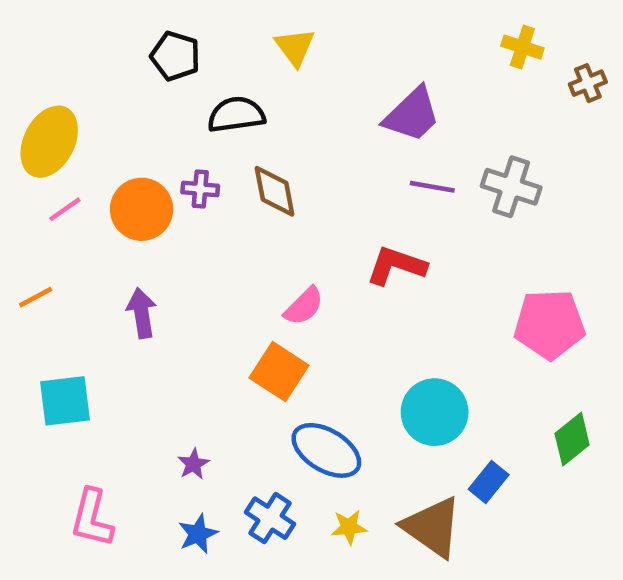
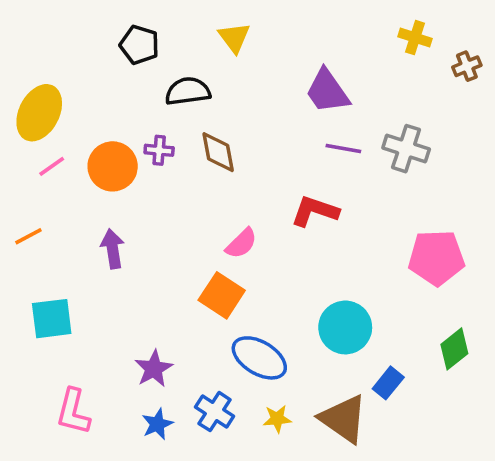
purple trapezoid: (412, 115) -> (327, 91), turned 99
purple star: (193, 464) -> (154, 369), size x1.5

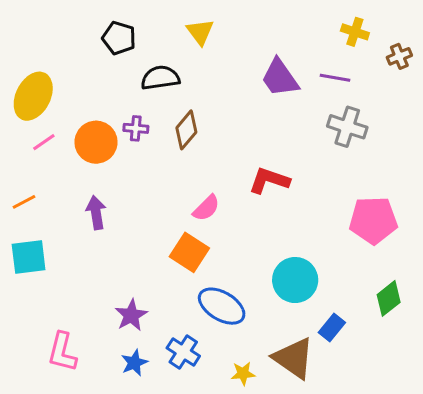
purple line: (343, 149) -> (335, 78), moved
brown diamond: (218, 152) -> (186, 130), turned 51
cyan square: (52, 319) -> (29, 257), moved
yellow star: (277, 419) -> (243, 373), moved

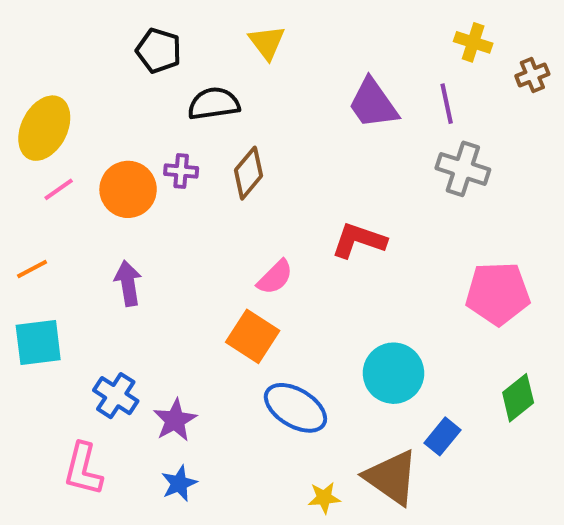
purple line: (335, 78) -> (447, 104), turned 68
blue cross: (183, 352) -> (116, 396), moved

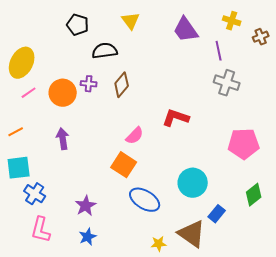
purple trapezoid: (373, 104) -> (186, 30), moved
blue cross: (116, 396) -> (35, 194), moved

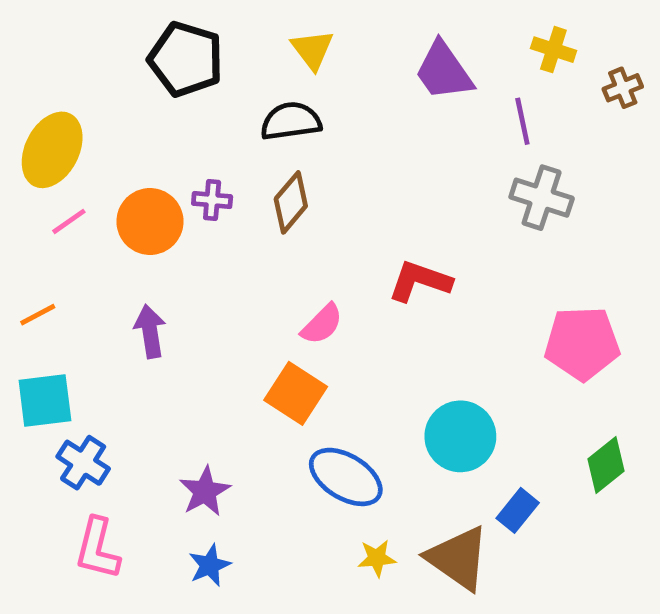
black pentagon: (78, 25) -> (186, 59), size x1.4
black semicircle: (105, 51) -> (291, 121), moved
yellow star: (159, 244) -> (377, 558), moved

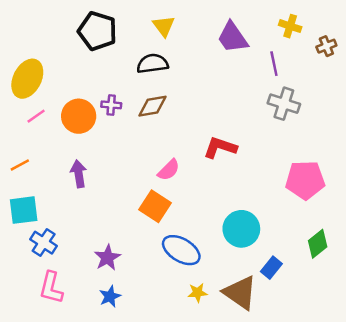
brown diamond: (291, 202) -> (152, 106), turned 40

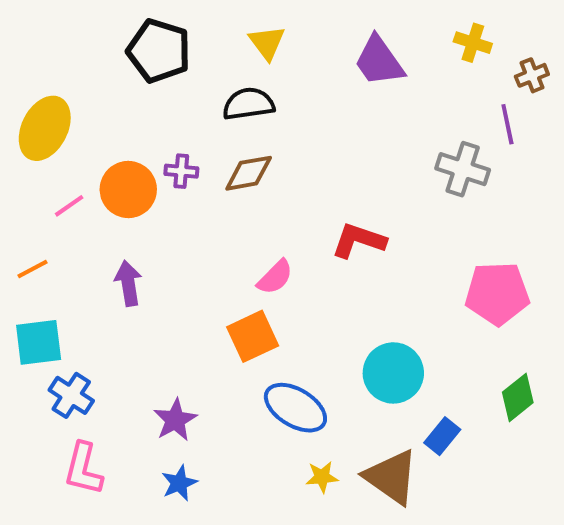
purple line: (274, 64) -> (507, 124), moved
pink line: (36, 116) -> (69, 206), moved
orange square: (155, 206) -> (253, 336), turned 32

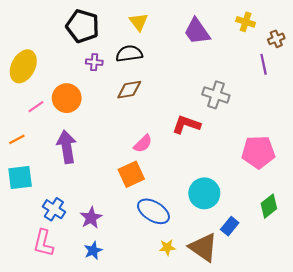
gray cross: (463, 169) -> (216, 95), moved
purple cross: (181, 171) -> (94, 62), moved
purple arrow: (128, 283) -> (67, 147), size x1.4
blue cross: (71, 395) -> (54, 209), moved

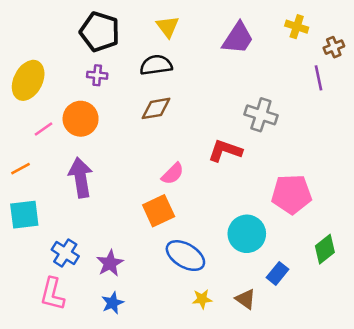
purple trapezoid: (197, 31) -> (238, 38), turned -112
purple cross: (94, 62) -> (97, 75), moved
pink pentagon: (258, 152) -> (292, 194), moved
brown triangle: (203, 247) -> (246, 299), size x0.6

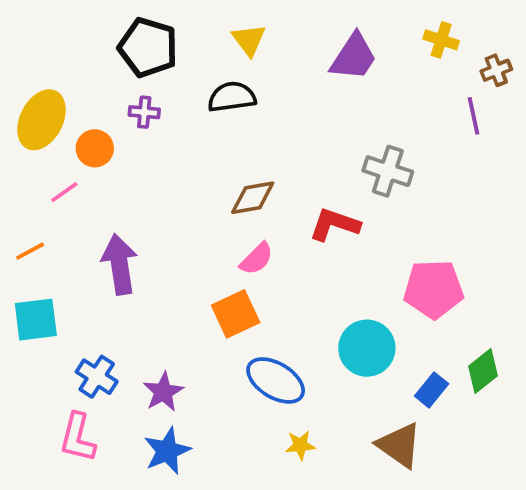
brown diamond: (156, 108) -> (253, 198), moved
orange circle: (81, 119) -> (95, 148), moved, size x0.7
blue rectangle: (278, 273) -> (432, 390), moved
brown triangle: (246, 299) -> (399, 445), moved, size x1.5
blue star: (113, 303) -> (167, 451), size x1.4

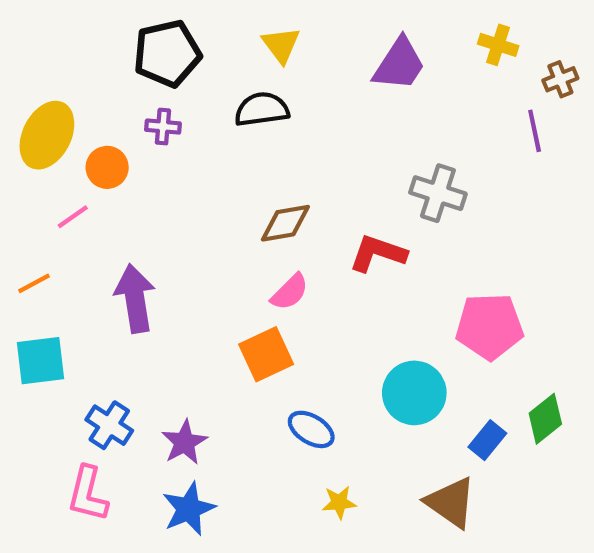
black pentagon: (148, 47) -> (167, 53), turned -30
blue ellipse: (276, 380) -> (311, 429), size x0.7

